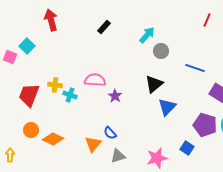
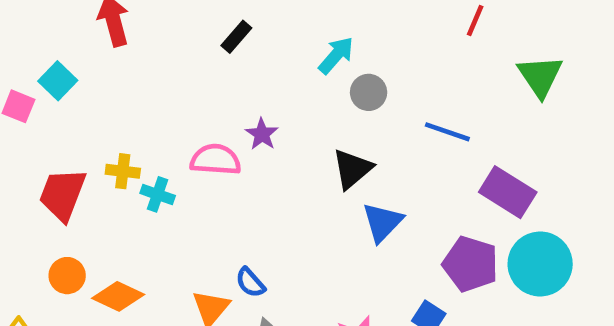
purple star: (115, 96) -> (262, 134), moved

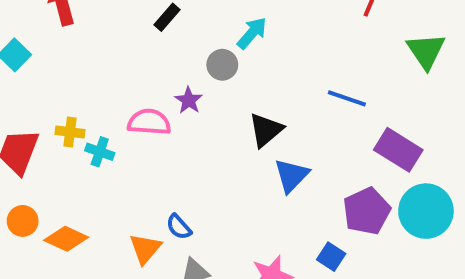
gray circle: (369, 92) -> (222, 65), moved
purple pentagon: (471, 264) -> (367, 211), turned 30

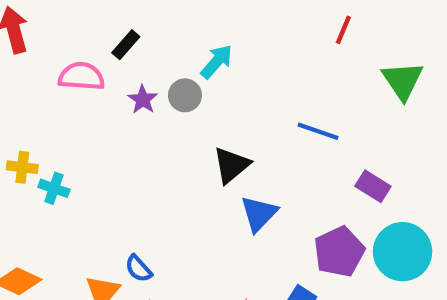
purple star: (189, 100) -> (143, 100), moved
pink semicircle: (149, 122) -> (81, 76), moved
purple rectangle: (398, 150) -> (373, 186), size x0.7

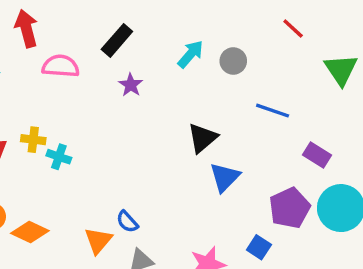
red line: (343, 30) -> (293, 29), turned -70
black rectangle: (126, 45) -> (117, 40), size x1.4
pink semicircle: (81, 76) -> (61, 66), moved
gray circle: (185, 95) -> (233, 61), moved

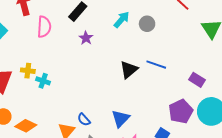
pink semicircle: (61, 66) -> (44, 27), turned 90
blue line: (273, 111) -> (156, 65), moved
blue triangle: (225, 177) -> (121, 119), moved

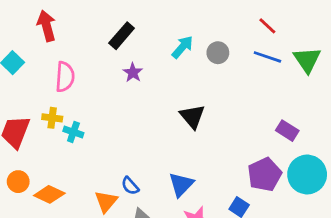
pink semicircle: (44, 27) -> (65, 77), moved
blue line: (156, 65) -> (267, 57), moved
black triangle: (129, 70) -> (192, 116), turned -30

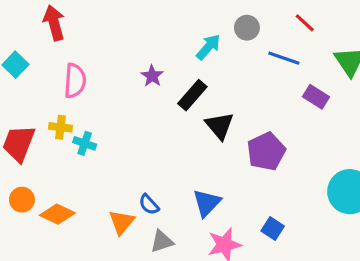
black rectangle: (122, 36) -> (192, 95), moved
gray circle: (218, 53) -> (247, 28), moved
blue line: (267, 57) -> (284, 58), moved
purple rectangle: (287, 131) -> (316, 97), moved
purple pentagon: (265, 174) -> (266, 151), moved

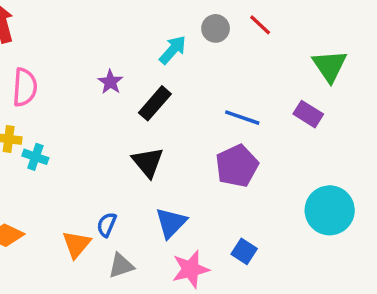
red line: (305, 23) -> (260, 25), moved
blue line: (284, 58) -> (242, 118), moved
purple rectangle: (316, 97) -> (308, 114), moved
black triangle: (220, 126) -> (148, 162), moved
blue semicircle: (149, 204) -> (107, 225), turned 65

